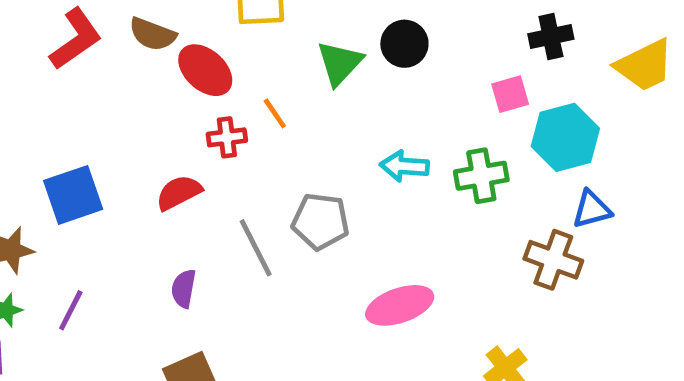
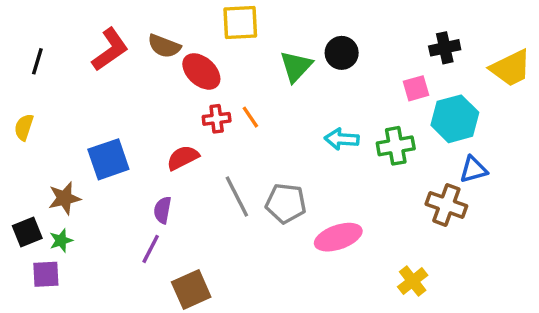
orange line: (275, 113) -> (250, 117), moved
gray pentagon: (320, 221) -> (286, 203), moved
purple semicircle: (184, 289) -> (162, 210), moved
purple line: (71, 310) -> (151, 249), moved

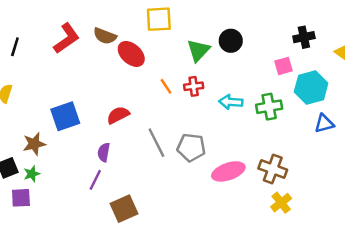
red cross: (217, 119) -> (194, 86), moved
brown cross: (446, 205) -> (273, 169), moved

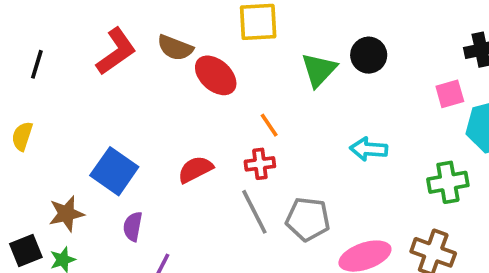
red cross: (194, 86) -> (260, 164), moved
green cross: (269, 107) -> (448, 182), moved
blue square: (65, 116) -> (114, 171), turned -36
purple semicircle: (104, 152) -> (133, 227), moved

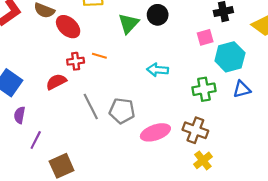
orange line: (269, 125) -> (99, 56), turned -40
red cross: (260, 164) -> (76, 61), moved

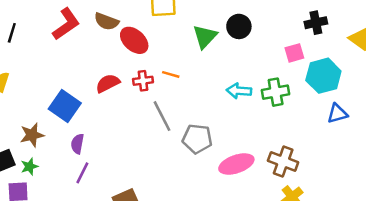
red semicircle: (56, 82) -> (108, 83), moved
green cross: (204, 89) -> (276, 92), moved
gray line: (91, 107) -> (162, 116), moved
purple line: (36, 140) -> (82, 173), moved

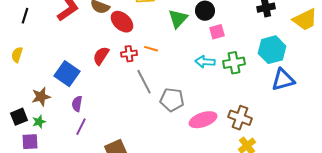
pink square: (294, 53) -> (217, 32), moved
red semicircle: (108, 83) -> (101, 56), turned -30
blue triangle: (337, 114) -> (283, 80), size x1.4

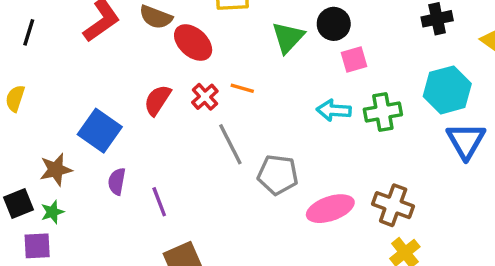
red cross: (129, 54) -> (205, 97), turned -35
blue triangle: (283, 80) -> (466, 141), turned -45
purple line: (81, 127) -> (159, 202), moved, turned -48

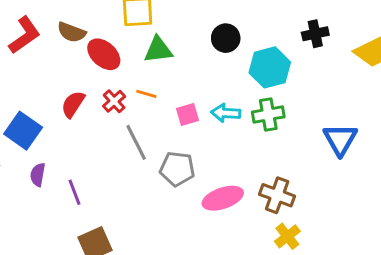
green triangle: (288, 37) -> (158, 50), moved, turned 40
pink square: (354, 59) -> (188, 114), moved
cyan hexagon: (447, 90) -> (270, 67), moved

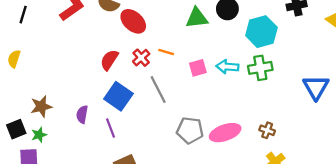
green triangle: (158, 50) -> (197, 18), moved
blue square: (23, 131) -> (118, 96), moved
gray pentagon: (177, 169) -> (190, 130), moved
brown cross: (277, 195) -> (267, 130), size x0.6

